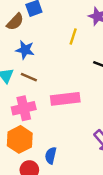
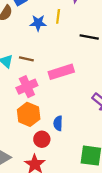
blue star: (25, 50) -> (38, 23), moved

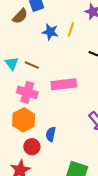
pink cross: (27, 87) -> (27, 92), turned 30

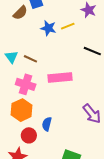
yellow line: (71, 29) -> (68, 26), turned 48

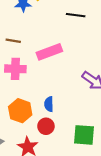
orange hexagon: (22, 110) -> (20, 111), moved
red circle: (29, 135) -> (46, 126), moved

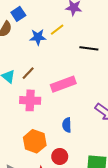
brown line: (13, 41) -> (28, 73), turned -56
blue semicircle: (49, 104) -> (67, 125), moved

